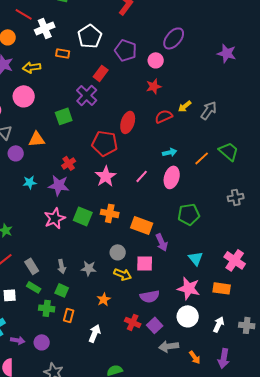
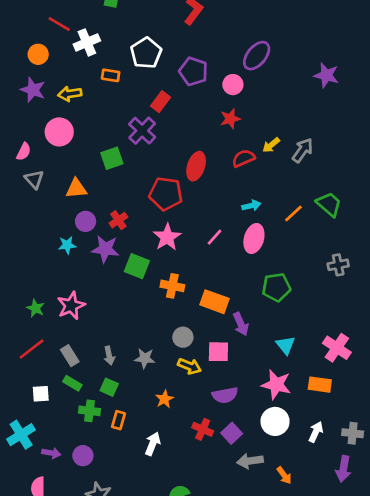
purple circle: (16, 153) -> (86, 221), moved
green square: (83, 216) -> (137, 266), moved
pink star: (55, 218) -> (71, 306), moved
purple arrow: (224, 358) -> (343, 469), moved

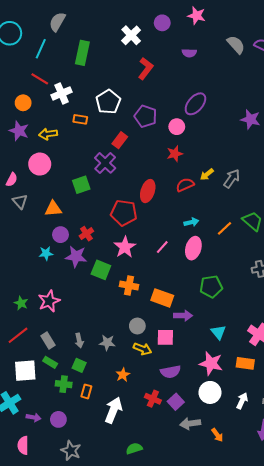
purple arrow: (241, 324) -> (183, 316), turned -66
white square: (41, 394) -> (25, 371), size x1.6
white arrow: (153, 444) -> (113, 410), size x1.4

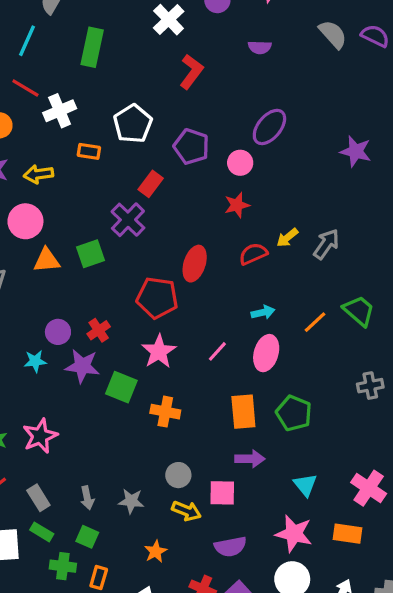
orange triangle: (53, 209) -> (47, 260), moved
green pentagon: (211, 287) -> (294, 413), turned 30
orange rectangle: (162, 298) -> (243, 412), moved, turned 65

